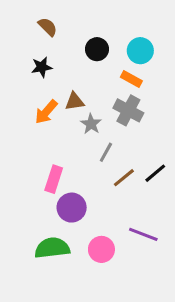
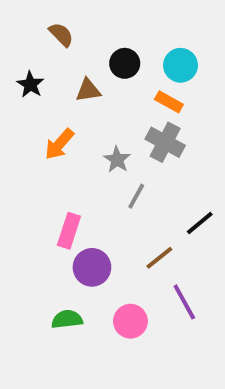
black star: (42, 67) -> (30, 85), moved, turned -30
brown triangle: (75, 101) -> (88, 90), moved
brown line: (124, 178) -> (159, 258), moved
purple line: (143, 234) -> (184, 302), turned 40
green semicircle: (52, 248) -> (67, 319), size x0.7

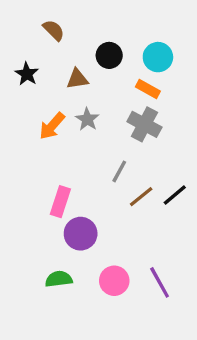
gray star: (117, 160) -> (87, 119), moved
brown line: (159, 258) -> (141, 197), moved
purple line: (184, 302) -> (160, 282), moved

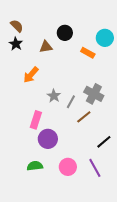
brown semicircle: (54, 30) -> (17, 26), moved
cyan circle: (158, 57) -> (105, 38), moved
gray star: (87, 119) -> (54, 96), moved
gray cross: (144, 124) -> (94, 94), moved
black line: (175, 195) -> (104, 142), moved

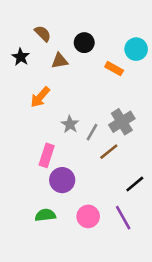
brown semicircle: (17, 26) -> (43, 34), moved
gray cross: (94, 94) -> (122, 122), turned 30

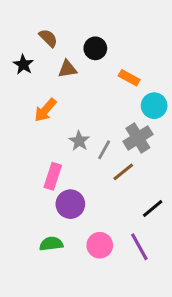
cyan circle: (136, 49) -> (154, 106), moved

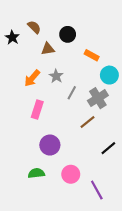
black star: (23, 65) -> (12, 37), moved
gray star: (79, 141) -> (56, 76), moved
gray line: (104, 150) -> (72, 93), moved
pink rectangle: (53, 176) -> (37, 110), moved
purple line: (139, 247) -> (97, 190), moved

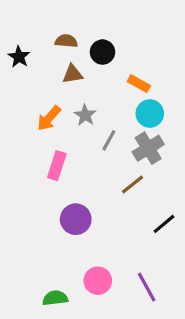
brown semicircle: (34, 27) -> (66, 41), moved, turned -40
cyan circle: (109, 75) -> (150, 114), moved
green semicircle: (36, 173) -> (55, 298), moved
pink circle: (71, 174) -> (98, 281), moved

